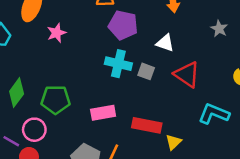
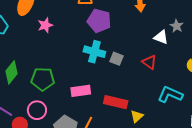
white triangle: (165, 43) -> (161, 37), moved
red triangle: (187, 74) -> (149, 62), size x0.7
pink circle: (34, 130) -> (37, 110), moved

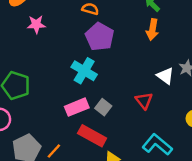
gray square: (117, 59) -> (103, 107), moved
pink rectangle: (81, 91) -> (77, 107), moved, turned -30

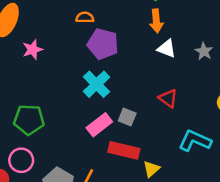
cyan cross: (84, 71) -> (96, 84), turned 30
white triangle: (165, 76) -> (167, 49), moved

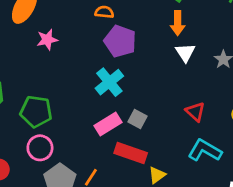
white triangle: (167, 49) -> (185, 53), turned 30
red triangle: (168, 98) -> (195, 112), moved
pink circle: (21, 160) -> (40, 148), moved

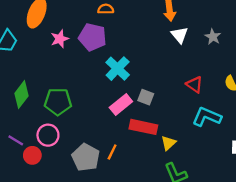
purple pentagon: (120, 41) -> (92, 37), moved
pink circle: (40, 148) -> (48, 135), moved

